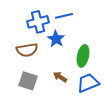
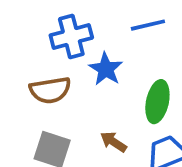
blue line: (64, 16) -> (148, 25), moved

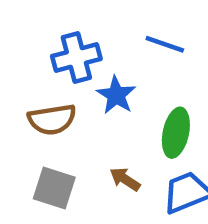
blue line: (148, 25) -> (165, 44), turned 32

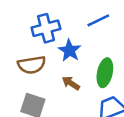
blue line: (165, 44) -> (98, 20), turned -45
brown arrow: (125, 179) -> (71, 83), moved

